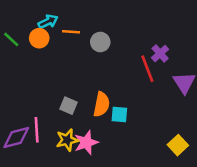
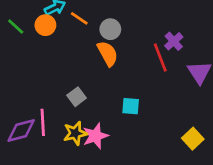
orange line: (71, 32) -> (79, 18), turned 30
orange semicircle: (102, 104) -> (108, 53), moved, turned -40
gray square: (68, 106) -> (77, 97), turned 30

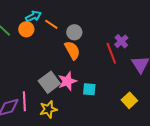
gray square: (77, 97) -> (49, 82), size x1.5
pink star: (95, 136) -> (67, 81), moved
yellow square: (193, 139) -> (129, 100), moved

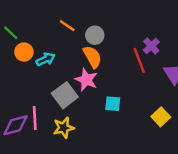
cyan arrow: (33, 16) -> (46, 59), moved
orange circle: (26, 29) -> (24, 52), moved
pink star: (67, 81) -> (86, 80), moved, turned -30

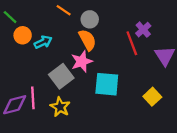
pink star: (86, 80) -> (82, 61), turned 30
cyan square: (113, 104) -> (107, 84), size x1.6
yellow star: (64, 128) -> (60, 107), turned -30

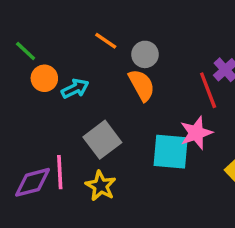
pink star: (82, 61) -> (196, 133), moved

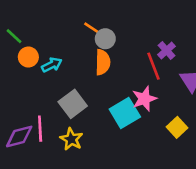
orange line: (106, 41) -> (92, 28), moved
orange semicircle: (142, 85) -> (103, 62), turned 30
cyan square: (171, 152) -> (125, 113), turned -36

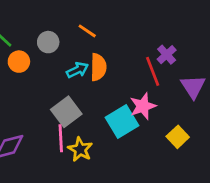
gray circle: (105, 39) -> (48, 42), moved
cyan arrow: (52, 65) -> (77, 70), moved
pink line: (40, 129) -> (61, 138), moved
yellow star: (71, 139) -> (80, 149), moved

